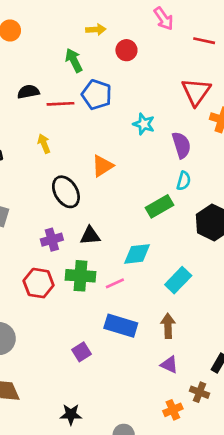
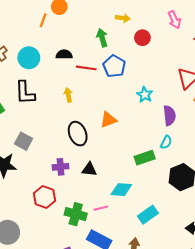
green cross: (81, 276) -> (76, 214), moved

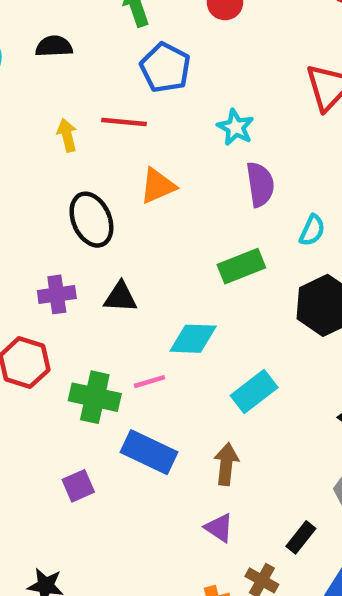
red line: (86, 68) -> (124, 122), moved
purple semicircle: (169, 116) -> (260, 184), moved
cyan semicircle: (166, 142) -> (312, 230), moved

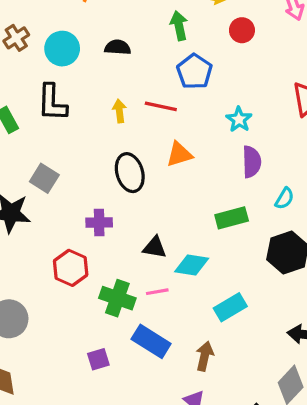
black triangle: (120, 297) -> (155, 247), moved

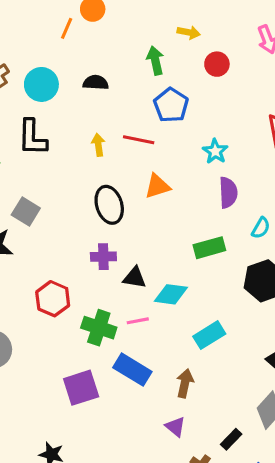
purple cross: (99, 223) -> (103, 257), moved
purple square: (98, 359) -> (81, 388), size x1.6

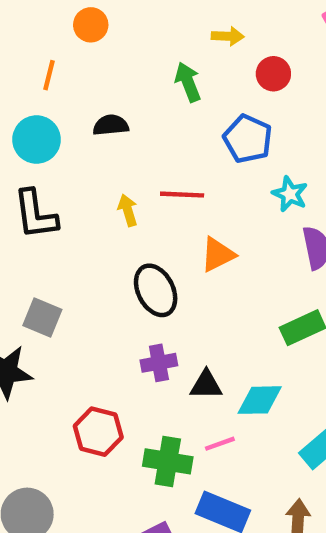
orange line: (67, 28) -> (49, 75), moved
blue pentagon: (171, 105) -> (248, 139), moved

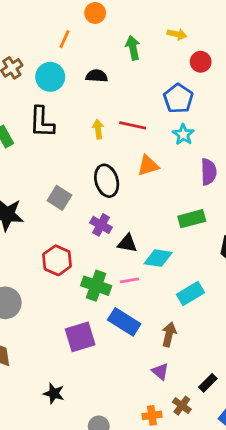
green arrow: (188, 82) -> (133, 48), moved
cyan star: (290, 194) -> (183, 135), moved
gray square: (42, 318) -> (59, 198), moved
purple cross: (159, 363) -> (101, 225), turned 30

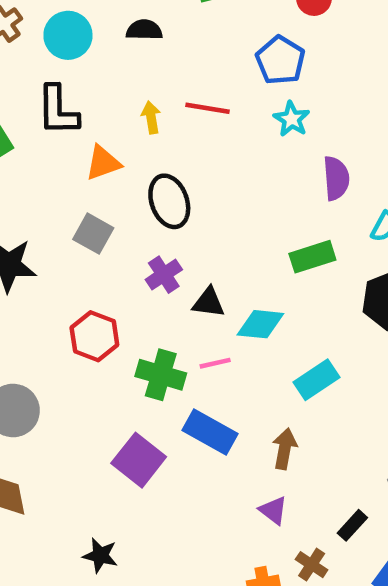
orange triangle: (148, 166) -> (103, 163), moved
purple cross: (101, 225) -> (164, 275), turned 30
purple square: (80, 337) -> (139, 460), turned -32

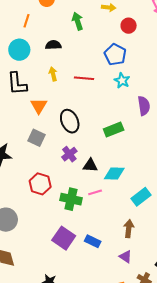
yellow arrow: (151, 117) -> (53, 74), moved
orange triangle: (103, 163) -> (39, 106), turned -36
green rectangle: (312, 257) -> (114, 129), moved
blue rectangle: (210, 432) -> (93, 241), moved, size x0.7

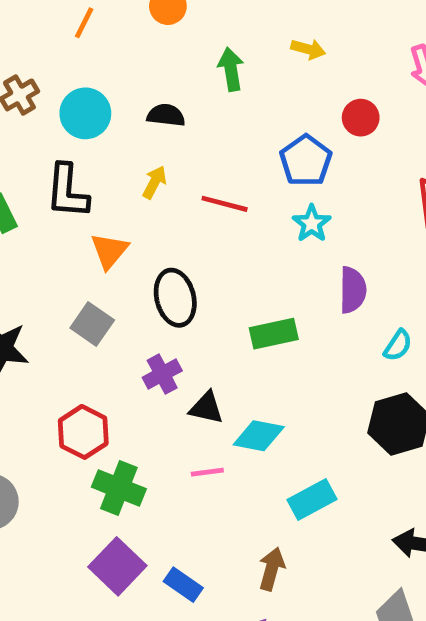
orange line: (27, 21) -> (84, 23), moved
red circle: (129, 26) -> (361, 118), moved
yellow arrow: (53, 74) -> (154, 182), turned 32
green cross: (71, 199) -> (119, 488), moved

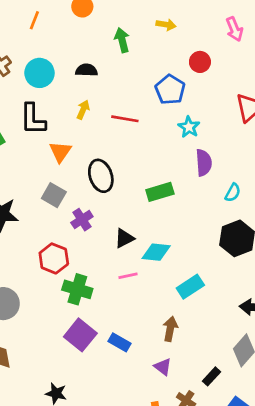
cyan star: (312, 223) -> (189, 127), moved
purple cross: (162, 374) -> (82, 220), moved
black triangle: (206, 408) -> (124, 238), turned -35

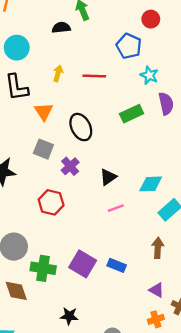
black semicircle: (87, 70) -> (61, 28), moved
green rectangle: (160, 192) -> (132, 114), moved
cyan diamond: (156, 252) -> (151, 184), moved
green cross: (77, 289) -> (43, 268), moved
purple triangle: (163, 367) -> (157, 290), moved

